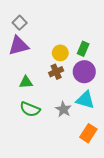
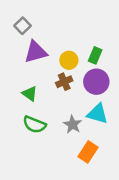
purple triangle: (19, 46) -> (36, 52), moved
green triangle: (26, 82) -> (30, 94), turned 40
orange rectangle: (88, 133) -> (88, 152), moved

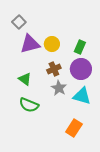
yellow circle: (69, 60) -> (52, 44), moved
gray star: (73, 125) -> (59, 88), moved

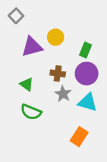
gray square: (19, 22) -> (16, 16), moved
yellow circle: (52, 44) -> (56, 37), moved
brown cross: (54, 69) -> (58, 74), turned 32

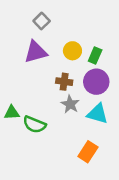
gray square: (16, 16) -> (42, 21), moved
yellow circle: (56, 37) -> (72, 51), moved
green triangle: (27, 84) -> (12, 113), moved, turned -40

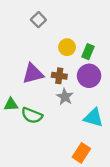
purple triangle: (36, 52) -> (33, 74), moved
cyan triangle: (97, 114) -> (93, 118), moved
orange rectangle: (88, 152) -> (81, 153), moved

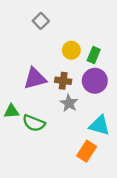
orange rectangle: (81, 153) -> (87, 151), moved

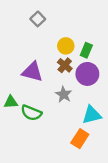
purple triangle: (35, 78) -> (32, 72), turned 30
brown cross: (63, 81) -> (65, 65), moved, turned 32
cyan triangle: (100, 125) -> (92, 115), turned -30

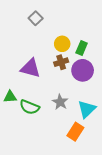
brown cross: (65, 65) -> (61, 62), turned 32
gray star: (64, 94) -> (60, 102), moved
cyan triangle: (92, 115) -> (87, 109), turned -30

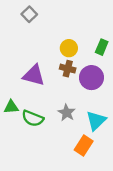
gray square: (36, 18) -> (29, 14), moved
green rectangle: (82, 48) -> (102, 47), moved
brown cross: (61, 62) -> (68, 69), turned 32

